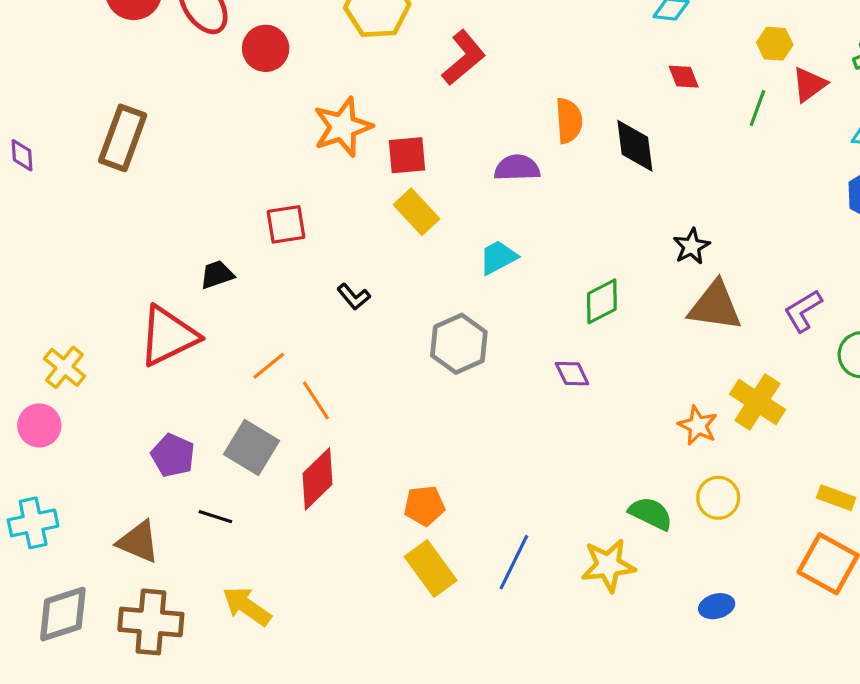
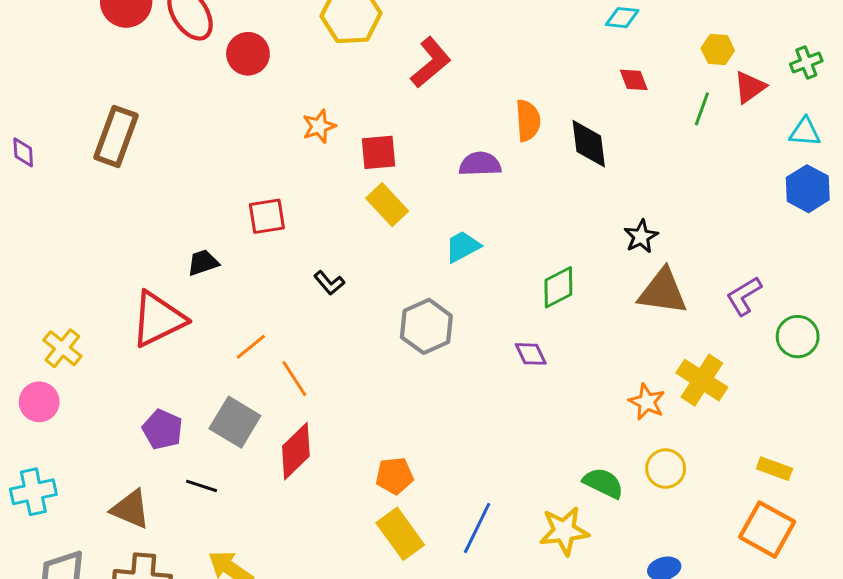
orange star: (343, 127) -> (319, 126), size x0.6

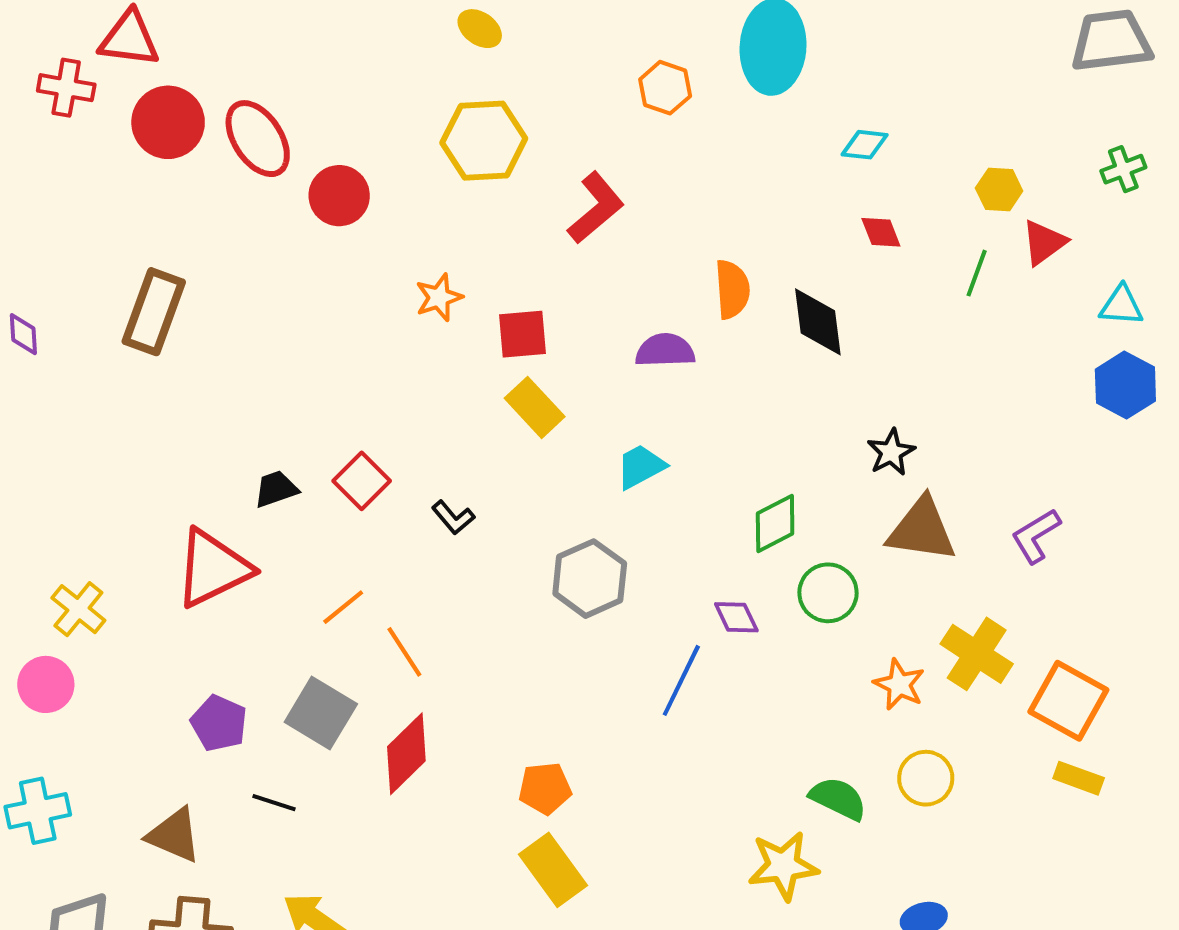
green cross: (806, 62) -> (1123, 169), moved
red square: (267, 216) -> (362, 481), moved, turned -36
green circle: (798, 337) -> (828, 593), moved
blue line: (477, 528) -> (681, 680), moved
orange square: (767, 529) -> (1068, 701), moved

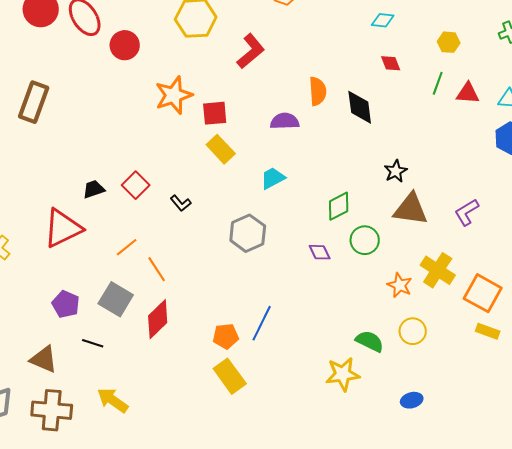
red triangle: (1044, 242) -> (468, 93), moved, turned 40
orange star: (439, 297) -> (174, 95), size x1.6
blue line: (681, 680) -> (262, 323), moved

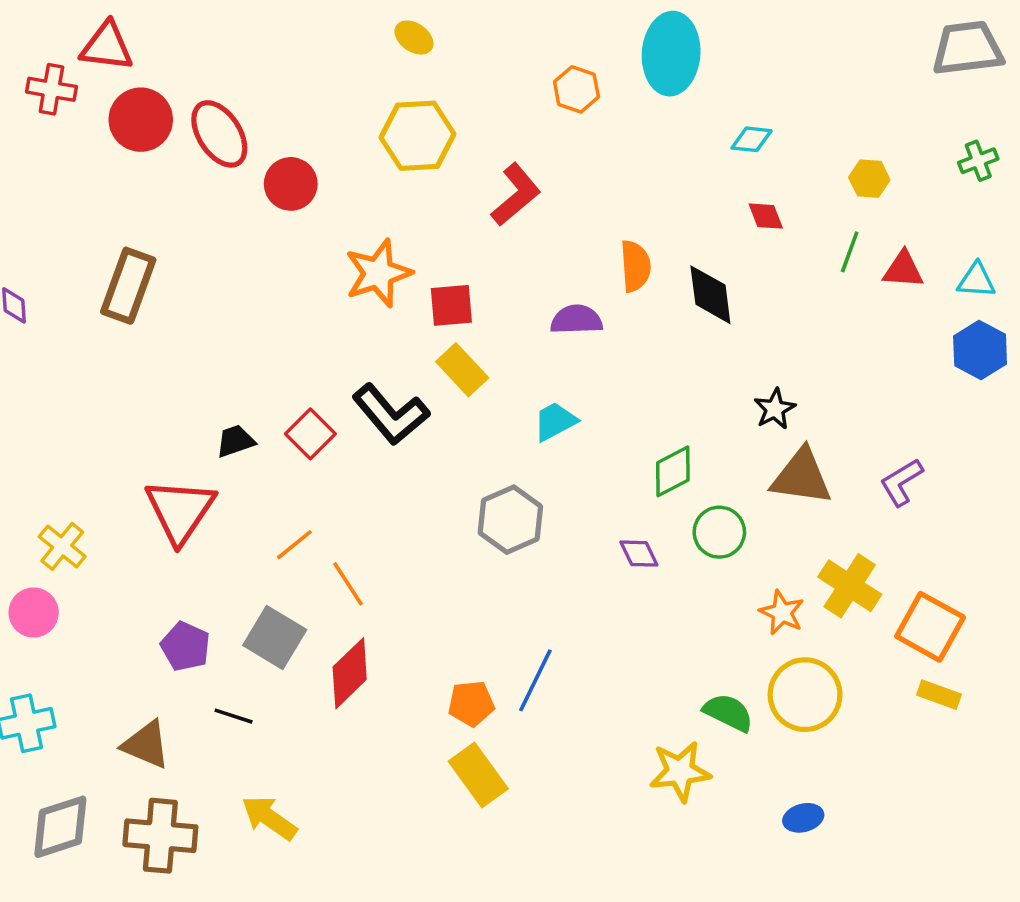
black L-shape: (181, 203) -> (391, 414), moved, size x2.0
red triangle: (63, 228) -> (180, 511), turned -30
yellow circle: (413, 331) -> (805, 695), size x1.5

